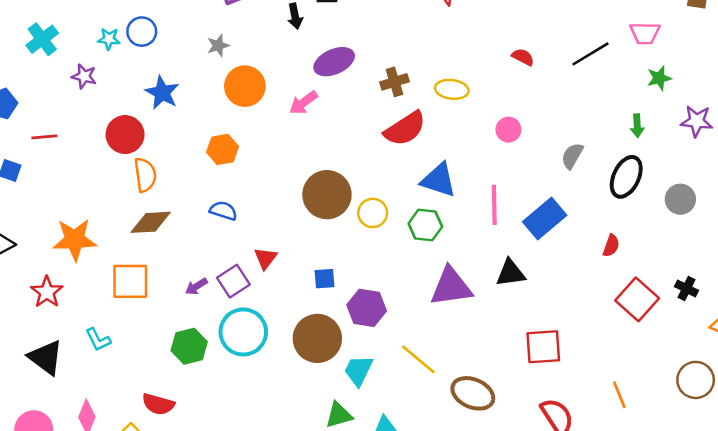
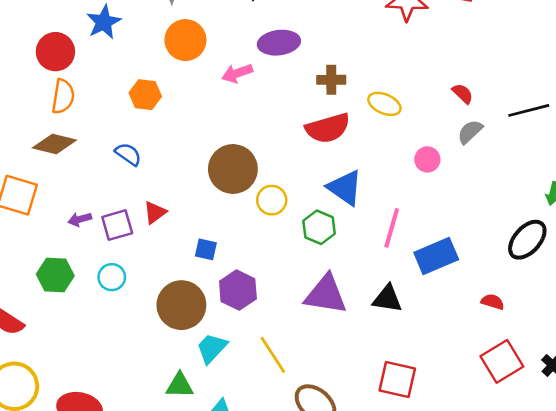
gray semicircle: (572, 156) -> (470, 132), moved
red semicircle: (611, 246) -> (493, 302), turned -110
cyan circle: (243, 332) -> (112, 277), size x0.6

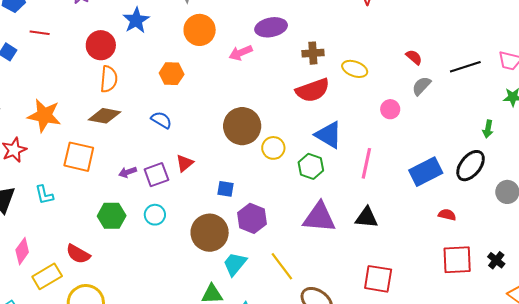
blue rectangle: (436, 256) -> (426, 172), moved
red square: (502, 361) -> (457, 260), turned 32

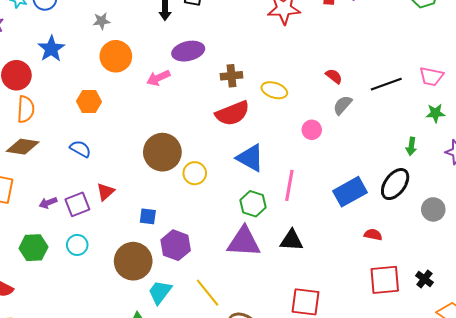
green hexagon: (311, 166) -> (253, 204), moved

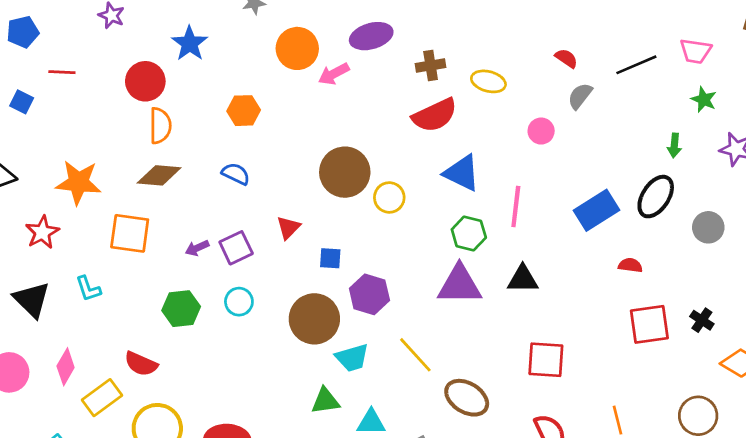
orange circle: (116, 56) -> (297, 48), moved
green star: (435, 113) -> (704, 100), turned 30
red triangle: (105, 192) -> (288, 227), moved
cyan trapezoid: (160, 292) -> (352, 358), turned -140

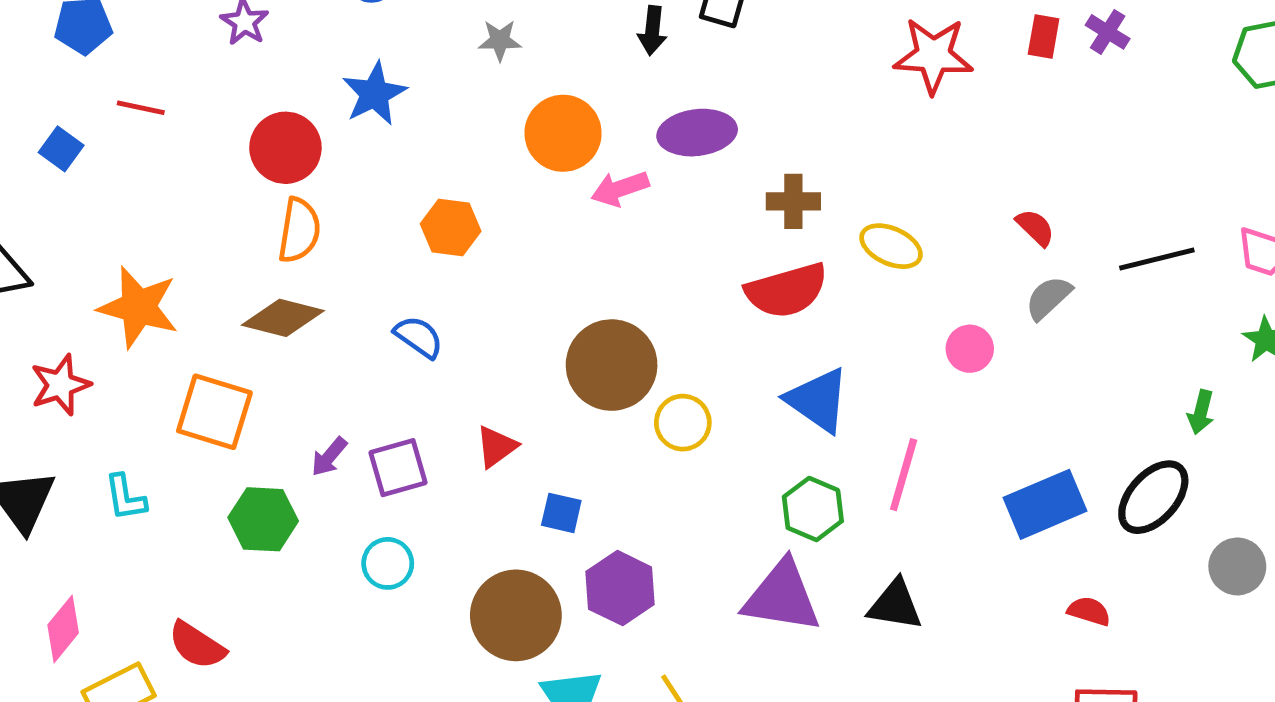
purple arrow: (197, 248) -> (329, 457), turned -35
green hexagon: (181, 309) -> (263, 519), moved

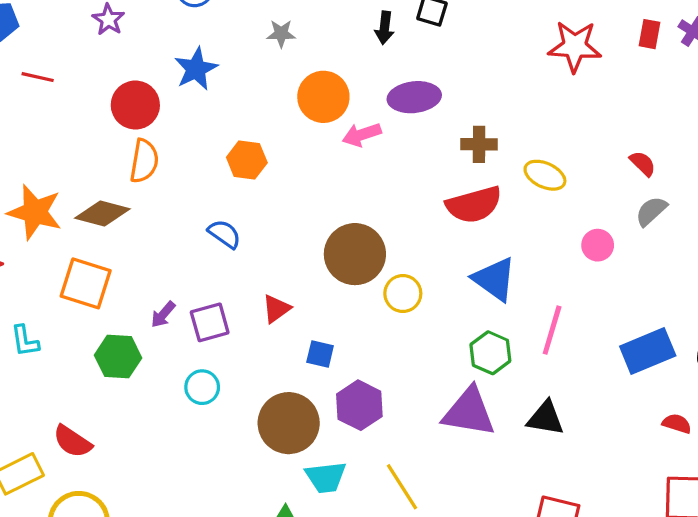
brown diamond: (283, 318) -> (102, 213), moved

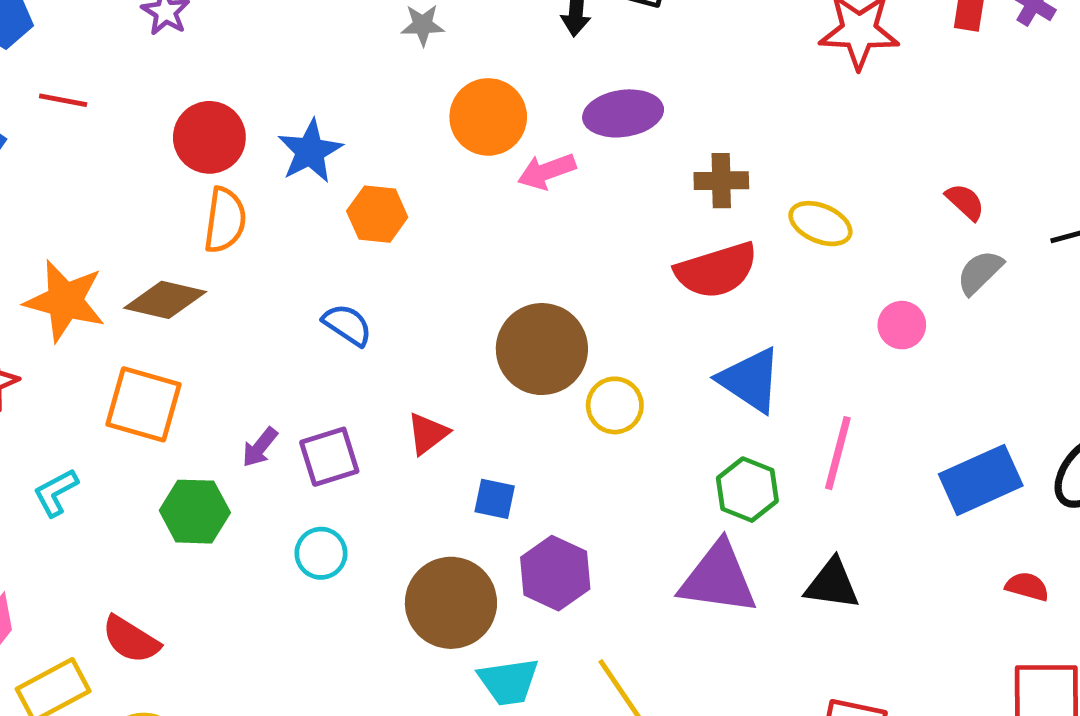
blue star: (196, 69) -> (310, 151), moved
cyan L-shape: (25, 341) -> (56, 492), turned 72

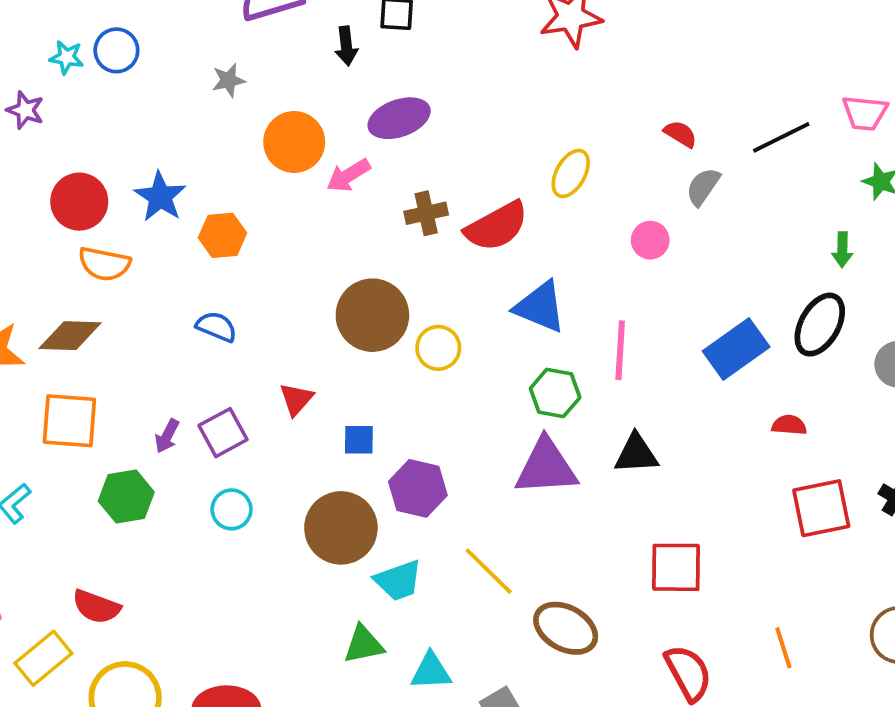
brown cross: (721, 181) -> (426, 213), moved
orange semicircle: (225, 220) -> (104, 264), turned 105
yellow ellipse: (820, 224) -> (571, 173), turned -72

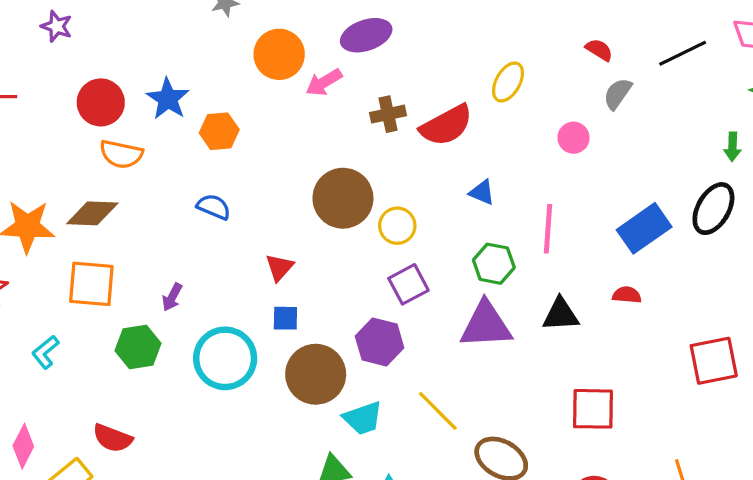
blue triangle: (540, 307) -> (482, 192), size x0.6
red semicircle: (789, 425) -> (627, 295), moved
purple square: (223, 433) -> (408, 284), moved
blue square: (359, 440) -> (285, 318), moved
cyan circle: (232, 509) -> (225, 358), size x1.8

